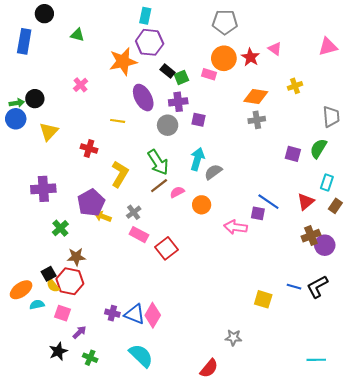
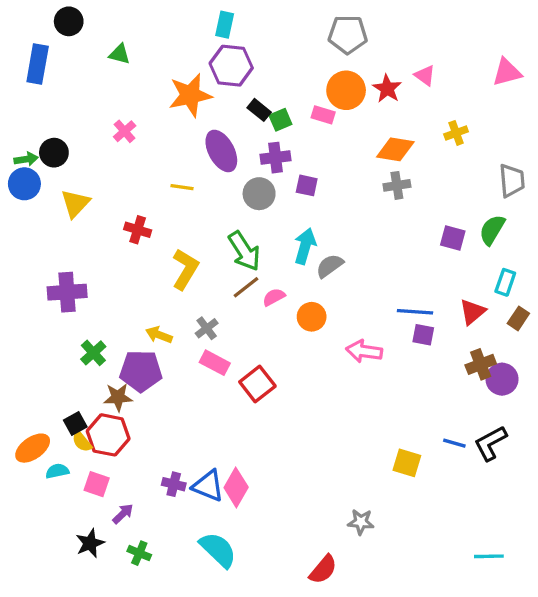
blue line: (268, 202) -> (415, 312), turned -30
purple pentagon: (91, 203) -> (141, 371), moved, turned 30
purple square: (258, 213) -> (423, 335), moved

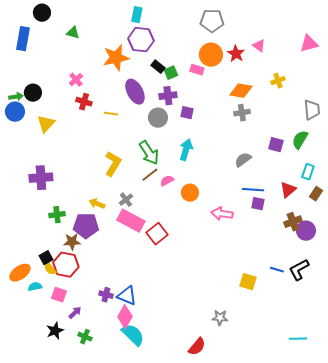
red cross: (138, 230) -> (84, 102), moved
gray semicircle: (330, 266) -> (243, 160), moved
green cross: (93, 353) -> (57, 215), turned 35
pink rectangle: (215, 363) -> (131, 221), size x1.5
pink diamond: (236, 487) -> (125, 317), moved

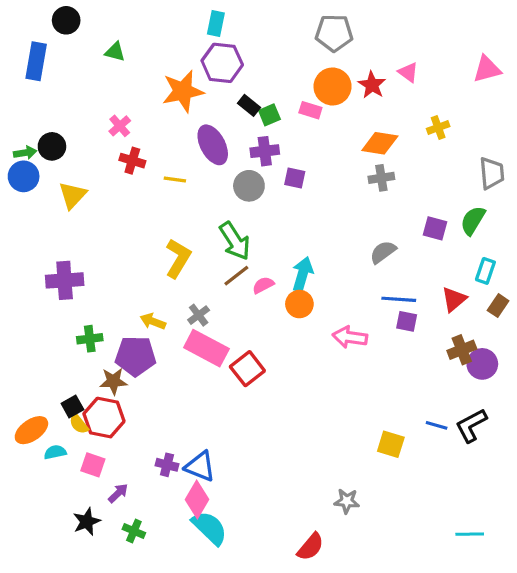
cyan arrow: (186, 150) -> (303, 274), moved

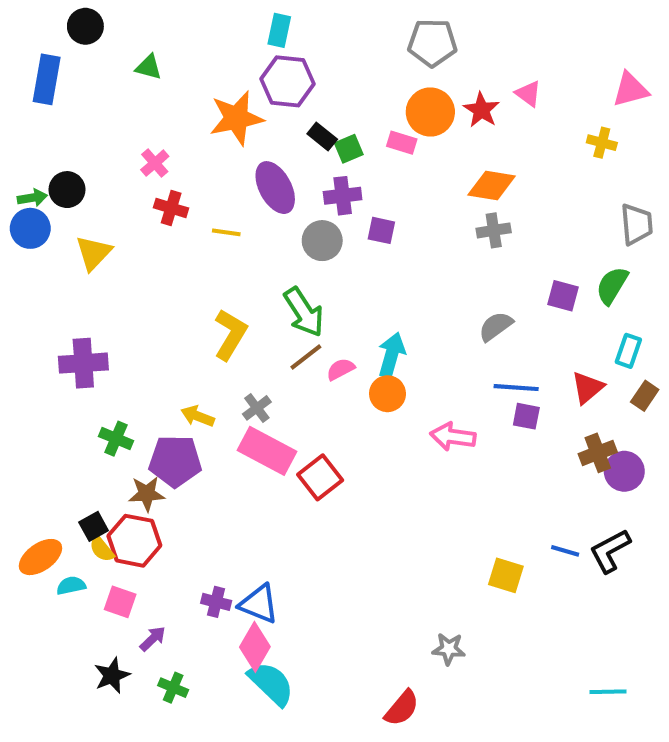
yellow cross: (438, 127) -> (602, 143), moved, turned 35
green cross: (90, 339) -> (116, 439), turned 30

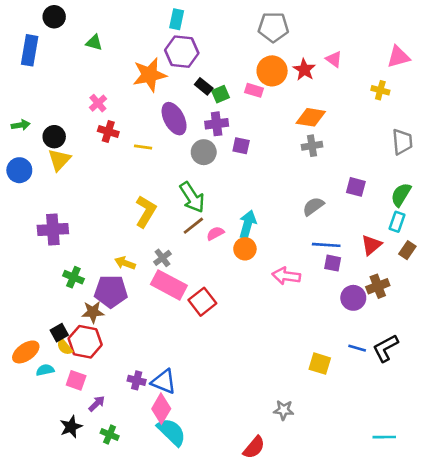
black circle: (67, 190) -> (54, 137), moved
blue circle: (30, 228) -> (19, 170), moved
green semicircle: (612, 286) -> (401, 195), moved
purple circle: (624, 471) -> (353, 298), moved

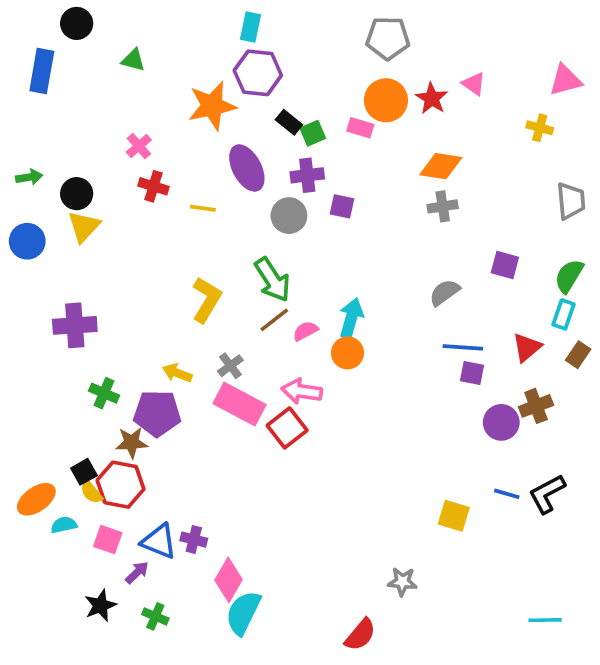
pink arrow: (286, 276) -> (302, 391), moved
blue triangle: (164, 382) -> (159, 541), moved
cyan semicircle: (171, 432) -> (243, 613), turned -108

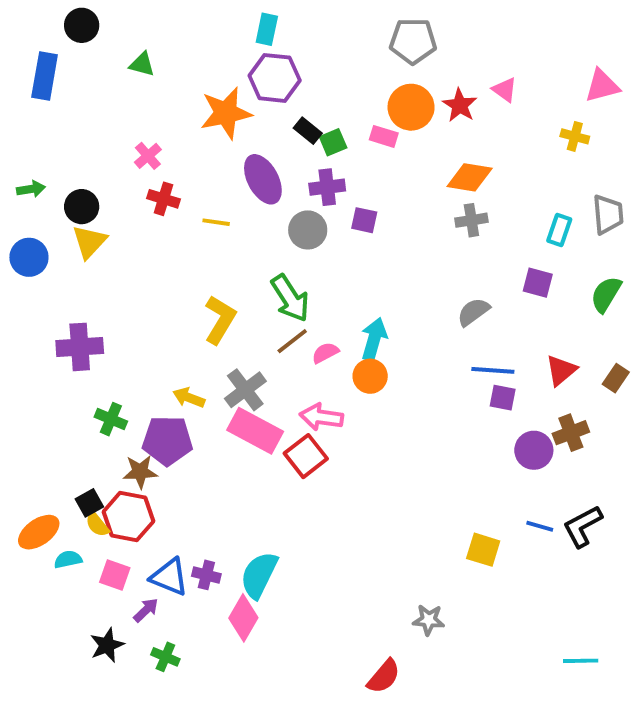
cyan rectangle: (563, 314) -> (559, 230), moved
gray cross: (230, 366) -> (245, 390), size x1.5
cyan semicircle: (243, 613) -> (259, 575), moved

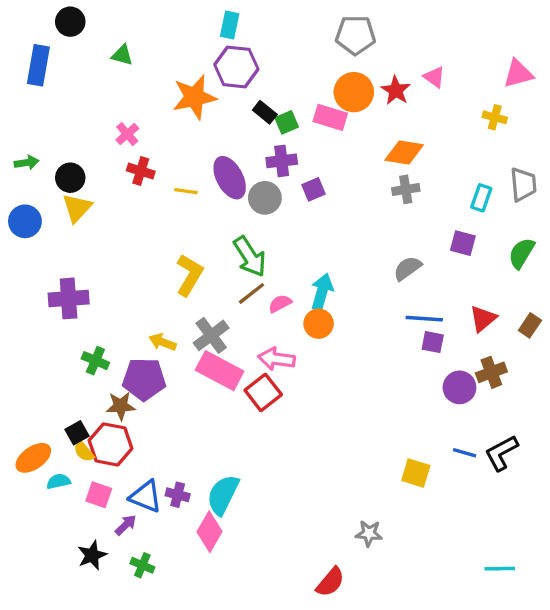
pink rectangle: (384, 136) -> (330, 117), size x1.4
purple ellipse: (263, 179) -> (230, 178), moved
purple square: (364, 220) -> (314, 189), turned -35

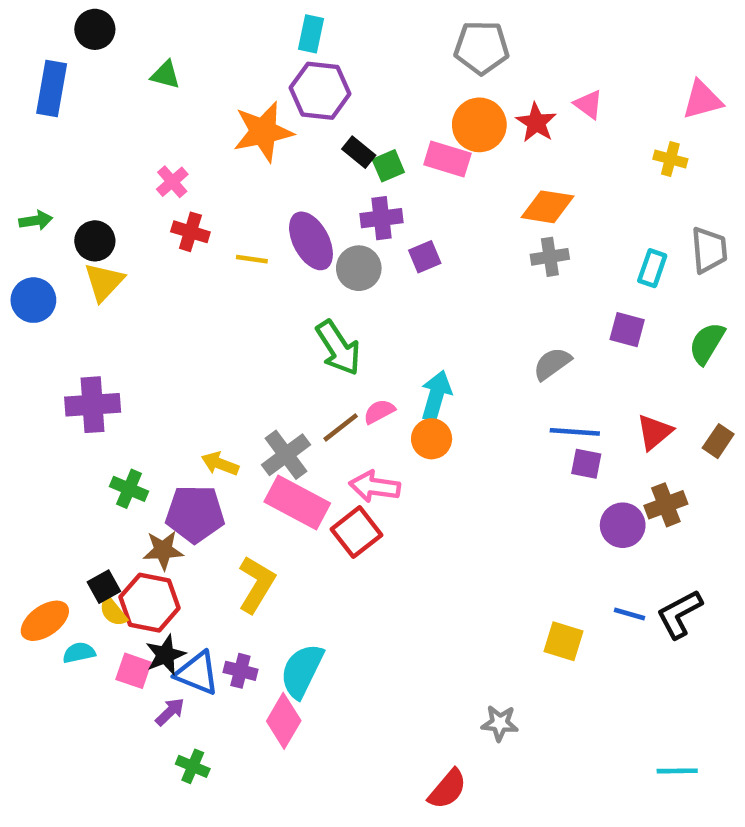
yellow L-shape: (189, 275) -> (256, 584), moved
brown line: (251, 293) -> (341, 427), moved
black star: (92, 555) -> (165, 655), moved

